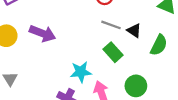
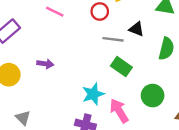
black triangle: (134, 30) -> (136, 29), moved
purple arrow: (43, 33) -> (45, 64), size x0.6

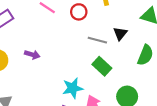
red circle: (100, 11) -> (79, 12), moved
black triangle: (136, 29) -> (120, 33), turned 40

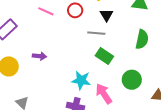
black triangle: (120, 33) -> (106, 15), moved
cyan star: (73, 88) -> (81, 80), turned 30

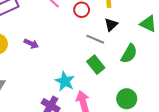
green semicircle: (142, 39) -> (129, 54), moved
green circle: (132, 80) -> (127, 99), moved

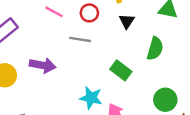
gray line: (95, 39) -> (80, 39), moved
purple arrow: (31, 44) -> (43, 65), size x1.5

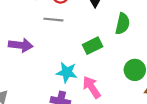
green rectangle: (121, 70) -> (93, 46), turned -60

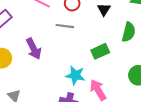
purple arrow: (21, 45) -> (34, 49), turned 55

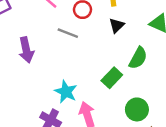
green rectangle: (100, 51) -> (112, 78), moved, turned -36

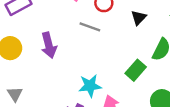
cyan star: (66, 92) -> (90, 86), turned -30

